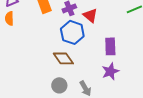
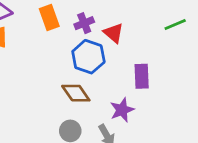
purple star: (110, 71) -> (122, 110), moved

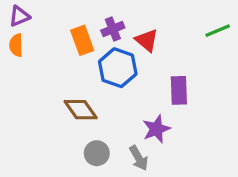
orange rectangle: (49, 18) -> (82, 40), moved
brown diamond: (76, 93) -> (81, 110), moved

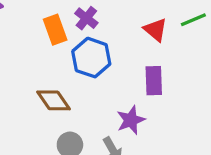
purple cross: (113, 29) -> (86, 18), turned -30
red triangle: (147, 40) -> (155, 30), moved

